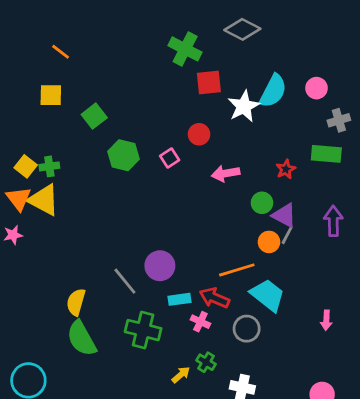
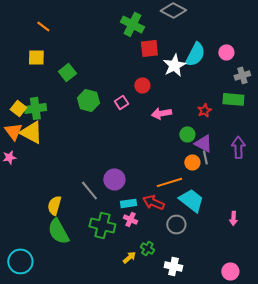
green cross: (49, 166) -> (35, 108), size x1.5
gray line: (287, 235) -> (205, 157), turned -40
pink cross: (200, 322) -> (130, 219), moved

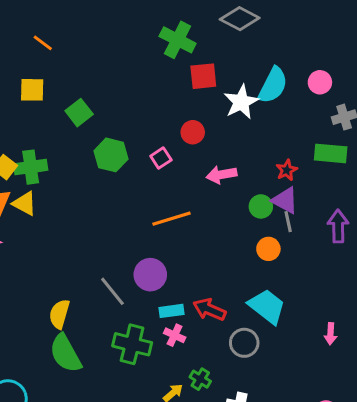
yellow triangle: (31, 132) -> (25, 203), size x0.7
purple triangle: (203, 143) -> (285, 200), moved
gray line: (205, 157) -> (288, 222), moved
orange line: (169, 182) -> (171, 219), moved

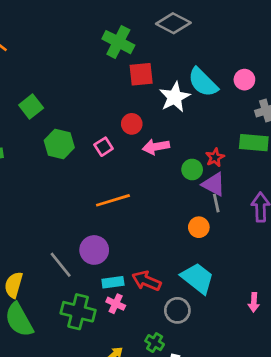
cyan semicircle: (273, 85) -> (203, 82), turned 108
pink arrow: (221, 175) -> (156, 147), moved
green circle: (261, 206) -> (192, 169), moved
green cross: (200, 379) -> (155, 343), moved

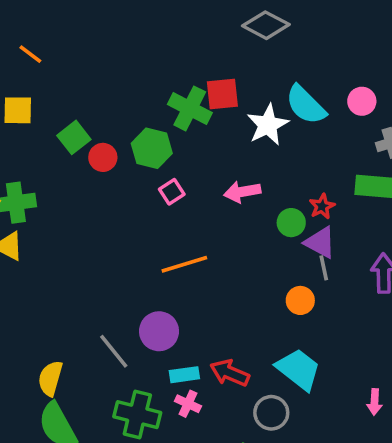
green cross: (118, 42) -> (190, 108), moved
red circle: (132, 124) -> (103, 157), moved
green hexagon: (59, 144) -> (152, 148), moved

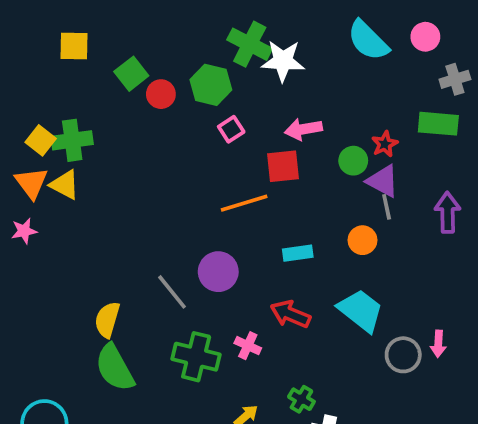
red square: (222, 94) -> (283, 166), moved
white star: (268, 125) -> (283, 61), moved, turned 30
cyan rectangle: (184, 375) -> (298, 253), moved
gray circle: (271, 413) -> (403, 355), moved

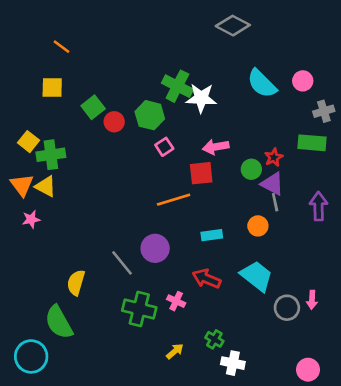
yellow square: (41, 140) -> (28, 142), moved
pink star: (24, 231) -> (31, 219), moved
green semicircle: (115, 368) -> (59, 322), moved

